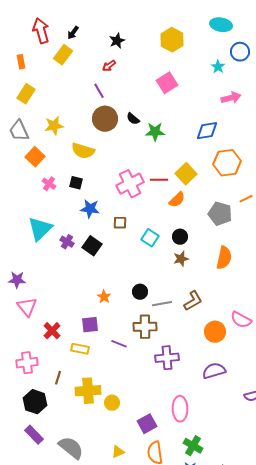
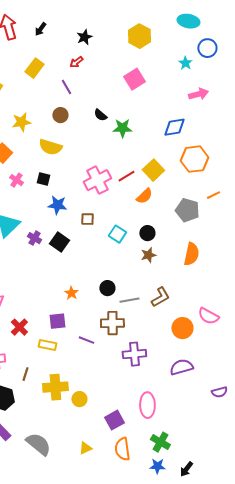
yellow rectangle: (63, 55) -> (34, 68), moved
brown circle: (105, 119) -> (60, 115), moved, size x0.6
red line: (159, 180) -> (126, 176), turned -30

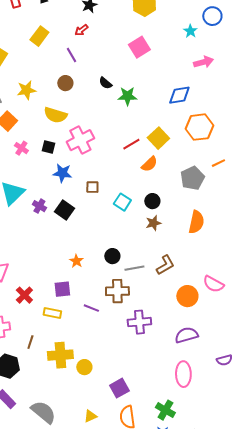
pink cross: (97, 180) -> (80, 140), moved
gray pentagon: (187, 210) -> (192, 178), turned 30
pink ellipse: (147, 405) -> (183, 374), moved

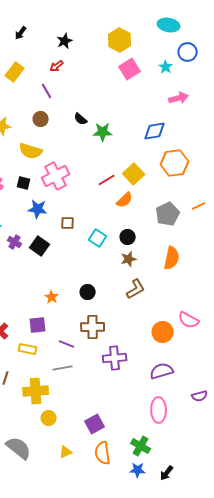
pink square: (139, 47) -> (130, 69), moved
orange line: (218, 163) -> (199, 206), moved
brown L-shape: (165, 265) -> (136, 289), moved
gray line: (134, 268) -> (63, 368), moved
yellow circle: (84, 367) -> (49, 418), moved

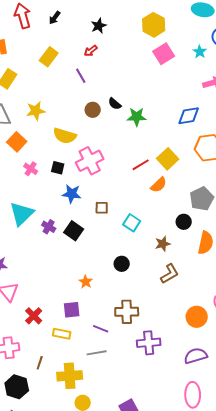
brown circle: (41, 119) -> (93, 110), moved
black circle: (128, 237) -> (184, 222), moved
black circle: (88, 292) -> (122, 264), moved

